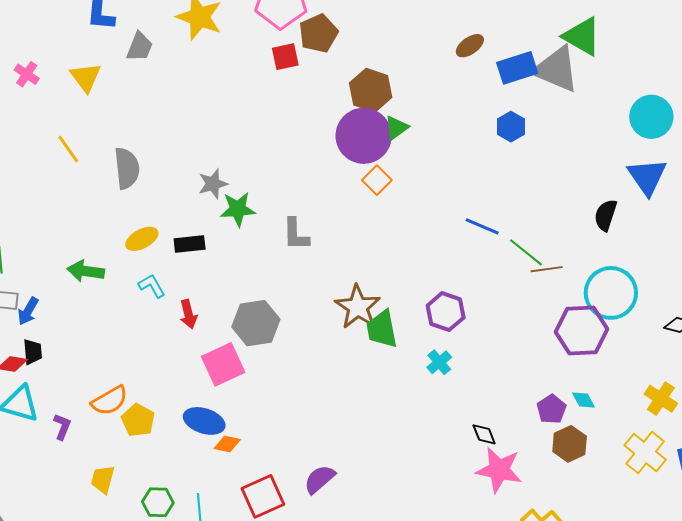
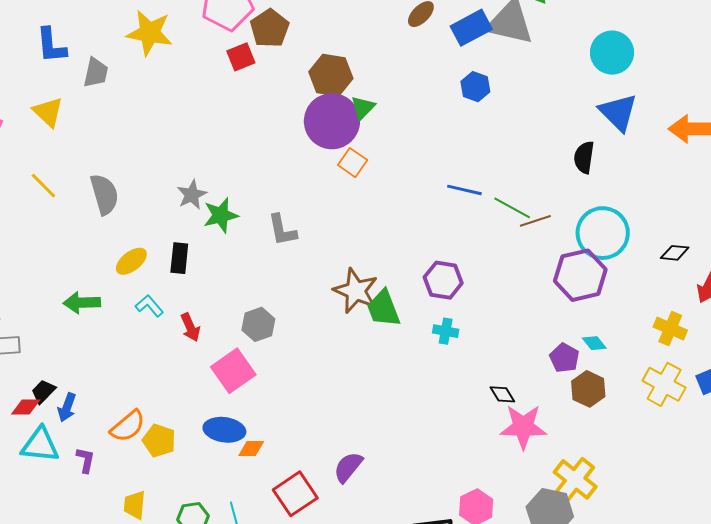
black rectangle: (190, 244) -> (179, 258), turned -68
blue arrow: (28, 311) -> (67, 407), moved
gray hexagon: (256, 323) -> (258, 324), size x0.7
black trapezoid: (33, 352) -> (43, 391), turned -120
cyan cross: (439, 362) -> (446, 331), turned -30

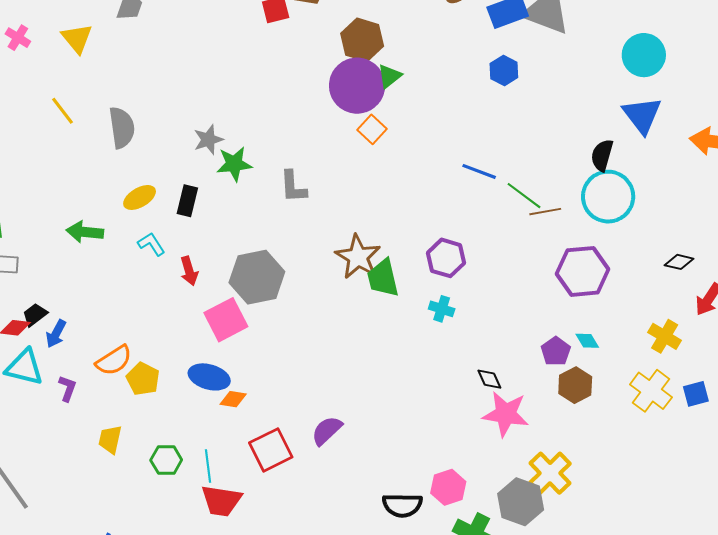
cyan circle: (603, 233) -> (608, 197), moved
gray hexagon: (258, 324) -> (257, 277), size x1.6

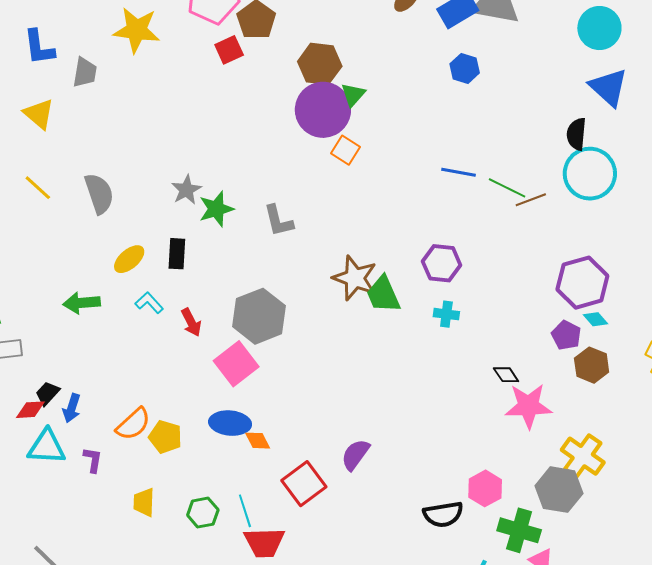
purple hexagon: (583, 271) -> (582, 283), moved
orange diamond: (233, 399) -> (258, 441), turned 64

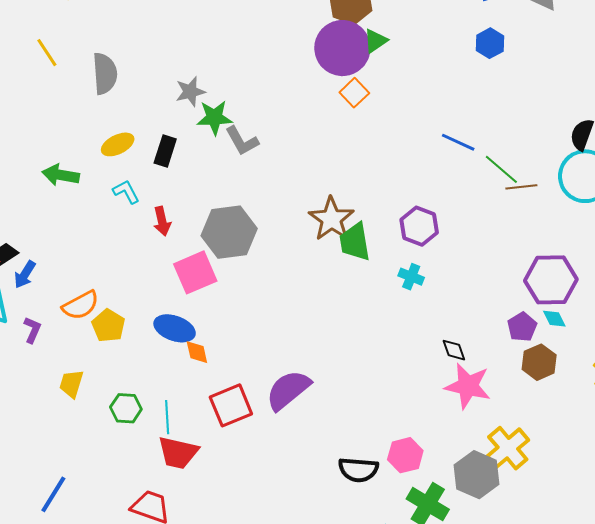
gray L-shape: (278, 221) -> (242, 141), moved, turned -30
purple semicircle: (355, 455) -> (288, 390), size x1.4

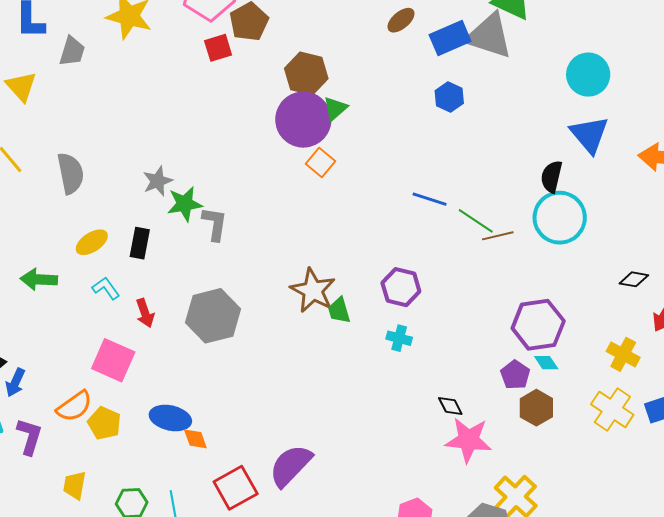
gray L-shape: (242, 141) -> (215, 224), turned -135
green trapezoid: (355, 242) -> (339, 310), size x0.7
pink square: (195, 272) -> (113, 360), moved, turned -36
purple L-shape: (32, 330) -> (29, 436), size x1.4

